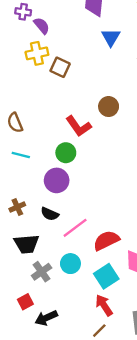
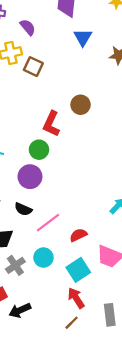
purple semicircle: (42, 26) -> (28, 27), moved
red L-shape: (79, 126) -> (51, 124), turned 60
red semicircle: (106, 240) -> (78, 235), size x0.7

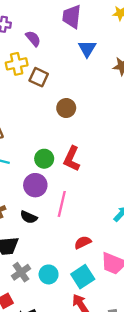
brown circle: (81, 105) -> (66, 108), moved
red L-shape: (51, 124) -> (72, 159), moved
pink line: (48, 223) -> (62, 204), moved, turned -40
cyan circle: (43, 258) -> (49, 274), moved

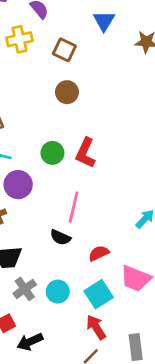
brown square: (39, 77) -> (64, 50), moved
brown circle: (66, 108) -> (67, 92), moved
purple circle: (35, 185) -> (18, 185), moved
black semicircle: (29, 217) -> (60, 237), moved

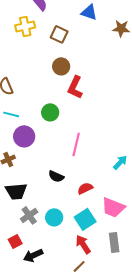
blue triangle: (104, 21) -> (89, 12), turned -42
red L-shape: (85, 153) -> (75, 87), moved
pink line: (74, 207) -> (76, 144), moved
gray rectangle: (136, 347) -> (114, 242), moved

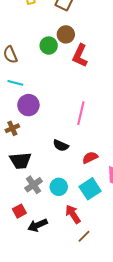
green circle: (50, 112) -> (49, 46), moved
red arrow: (83, 244) -> (73, 214), moved

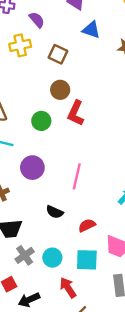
green circle: (49, 46) -> (41, 121), moved
purple circle: (28, 105) -> (32, 168), moved
cyan square: (90, 189) -> (87, 260), turned 35

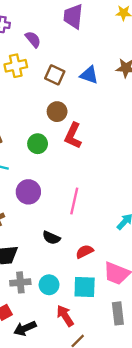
blue triangle: (91, 30) -> (89, 75), moved
gray cross: (25, 255) -> (20, 282), turned 30

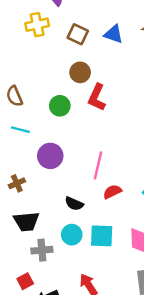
red semicircle: (85, 252) -> (112, 192), moved
cyan circle: (49, 285) -> (72, 235), moved
cyan square: (85, 287) -> (102, 236), moved

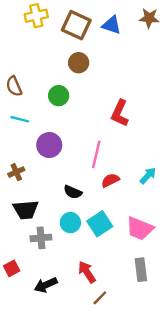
brown square: (78, 34) -> (76, 25), size x1.4
red L-shape: (97, 97) -> (120, 113), moved
cyan square: (102, 236) -> (100, 224), turned -35
red square: (25, 281) -> (12, 268), moved

